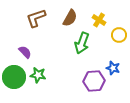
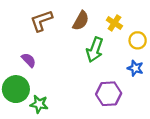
blue star: (113, 68) -> (135, 68), moved
green star: (38, 75) -> (39, 104), moved

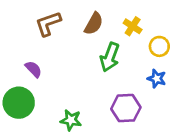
green star: (39, 104) -> (71, 120), moved

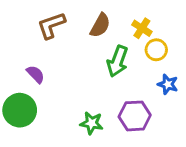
yellow circle: (159, 46) -> (156, 50), moved
green star: (71, 120) -> (92, 123), moved

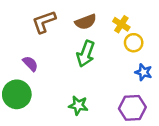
brown semicircle: (100, 25) -> (86, 22), turned 40
green arrow: (117, 61) -> (86, 54), moved
purple hexagon: (135, 116) -> (132, 108), moved

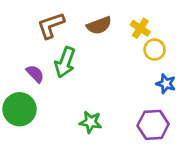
green arrow: (86, 54) -> (65, 62), moved

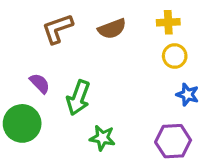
yellow cross: (140, 28) -> (168, 22), moved, turned -36
green arrow: (65, 62) -> (78, 98), moved

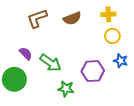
green arrow: (78, 98) -> (50, 63), turned -75
purple hexagon: (173, 141) -> (93, 71), moved

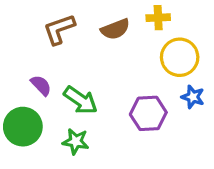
yellow cross: (108, 14) -> (158, 18), moved
yellow circle: (112, 36) -> (180, 57), size x1.5
green star: (66, 89) -> (76, 141), moved

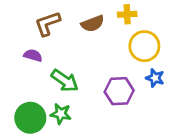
purple semicircle: (41, 85) -> (33, 55), moved, turned -30
green circle: (23, 127) -> (30, 118), moved

